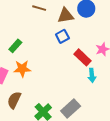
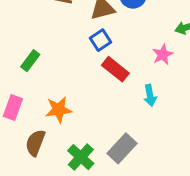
red rectangle: (83, 57) -> (115, 69), moved
orange star: (22, 69) -> (59, 110), moved

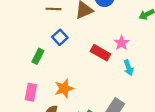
blue square: (100, 40) -> (60, 37), moved
pink star: (163, 55) -> (121, 43), moved

